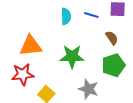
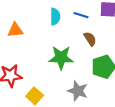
brown semicircle: (112, 38) -> (90, 39), moved
orange triangle: (31, 46) -> (15, 30), moved, size x0.7

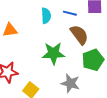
brown semicircle: (90, 39) -> (79, 35), size x1.5

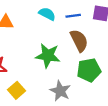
blue line: (70, 13) -> (73, 16), turned -32
cyan semicircle: (46, 16) -> (47, 14), turned -70

